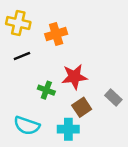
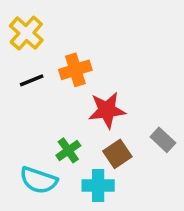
yellow cross: (18, 23) -> (26, 33), turned 30
orange cross: (56, 34) -> (75, 70), moved
green cross: (46, 90) -> (68, 150), moved, turned 35

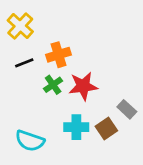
green cross: (68, 150) -> (53, 85), moved
brown square: (117, 154) -> (106, 128), moved
cyan cross: (98, 185) -> (76, 127), moved

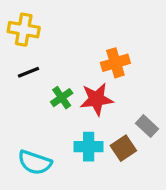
yellow cross: (20, 26) -> (24, 30), turned -32
orange cross: (59, 55) -> (115, 63), moved

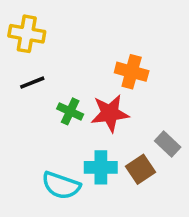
orange cross: (115, 63) -> (132, 72), turned 32
green cross: (62, 98) -> (70, 111), turned -30
cyan semicircle: (35, 162) -> (61, 185), moved

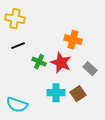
red star: (110, 113) -> (61, 63), turned 30
gray rectangle: (168, 144) -> (90, 69), moved
cyan semicircle: (61, 185) -> (17, 105), moved

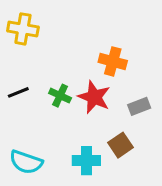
black line: (18, 46) -> (18, 92), moved
gray rectangle: (90, 69) -> (139, 106), turned -64
cyan cross: (56, 93) -> (86, 161), moved

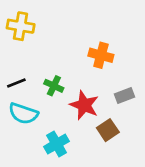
red star: (94, 97) -> (84, 105), moved
cyan cross: (86, 161) -> (57, 144), moved, turned -30
cyan semicircle: (26, 162) -> (23, 113), moved

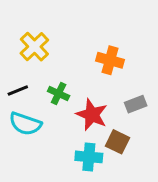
yellow cross: (21, 26) -> (34, 47), moved, turned 36
brown square: (108, 130) -> (118, 142), turned -30
cyan cross: (57, 144) -> (89, 157), moved, turned 35

